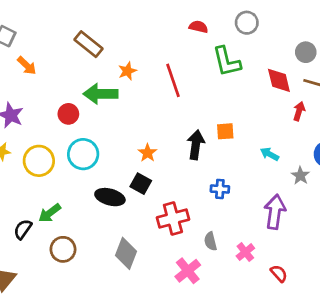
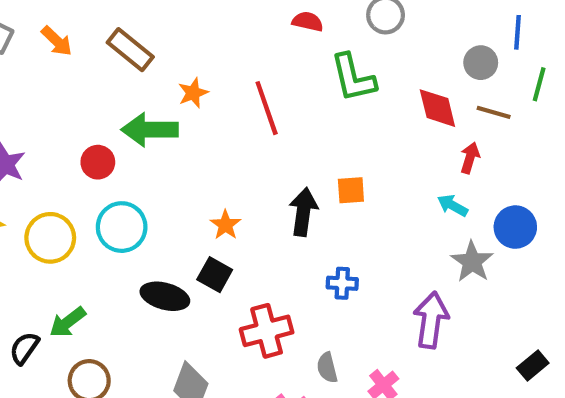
orange arrow: (27, 66) -> (57, 41), moved
cyan arrow: (270, 154) -> (453, 205), moved
gray star: (300, 176) -> (472, 262), size x1.4

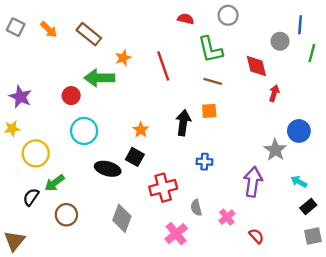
brown line: (494, 112) -> (213, 81), moved
cyan arrow: (453, 205) -> (299, 182), moved
yellow circle: (50, 238) -> (36, 153), moved

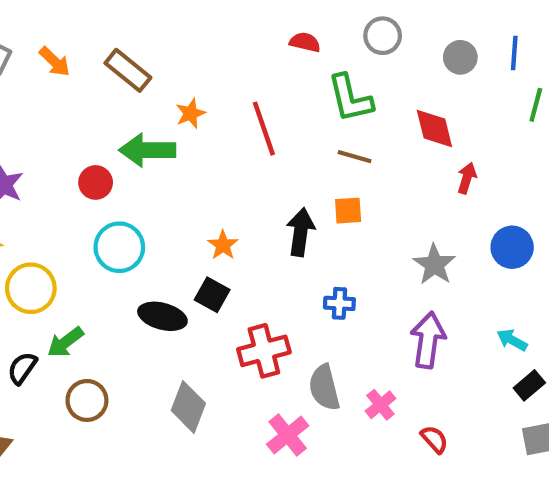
gray circle: (280, 41) -> (460, 57), moved
gray star: (275, 150) -> (434, 265), moved
gray semicircle: (196, 208) -> (324, 388), size x1.5

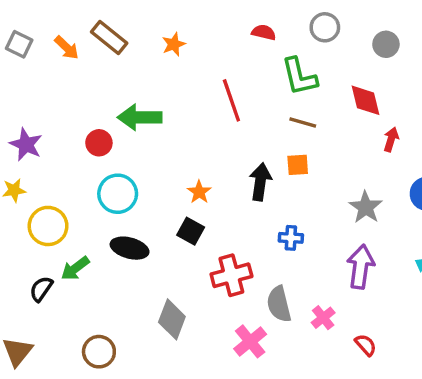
brown rectangle: (128, 70) -> (109, 37), moved
orange star: (191, 113) -> (174, 44), moved
black ellipse: (162, 316) -> (130, 248), moved
brown circle: (87, 400) -> (99, 352), moved

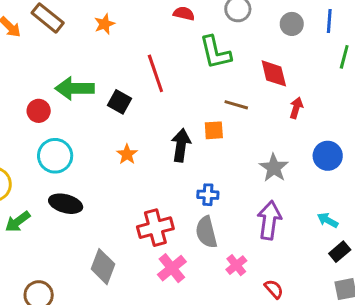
brown line: (303, 122) -> (236, 105), moved
black square: (191, 231) -> (119, 102), moved
gray semicircle: (279, 304) -> (206, 232), moved
pink cross: (250, 341) -> (172, 268), moved

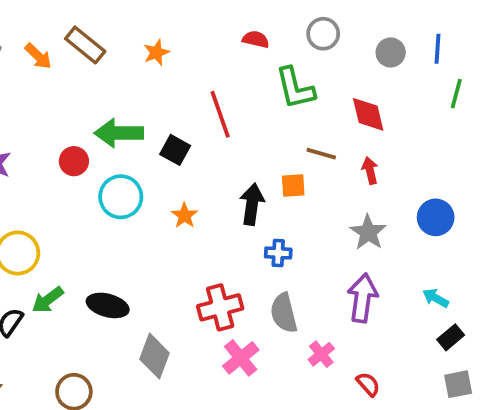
red arrow: (296, 108) -> (370, 171), moved, turned -30
cyan circle: (55, 156) -> (121, 197), moved
blue cross: (208, 195) -> (278, 253), moved
black ellipse: (66, 204) -> (108, 305), moved

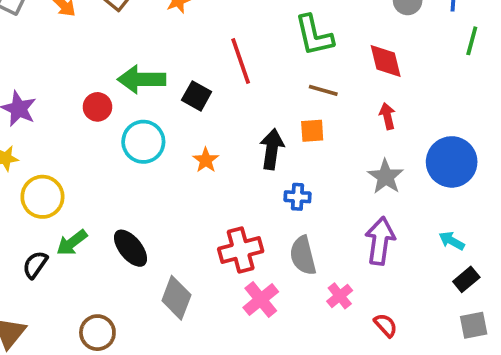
brown line: (321, 154) -> (323, 90), moved
blue circle: (436, 217) -> (452, 162), size x1.4
black ellipse: (108, 305) -> (131, 248), turned 36

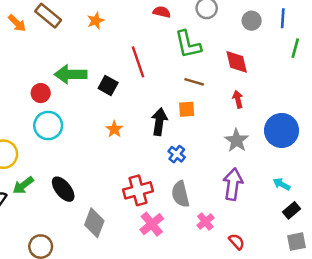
cyan circle: (143, 142) -> (48, 125), moved
blue cross: (297, 197) -> (177, 154), turned 35

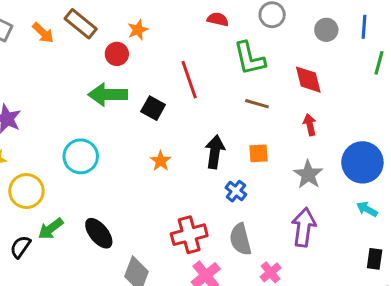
red circle: (41, 93) -> (117, 54), moved
orange square: (187, 109) -> (258, 153), moved
cyan arrow: (282, 184) -> (367, 209), moved
black rectangle: (292, 210) -> (375, 259), turned -42

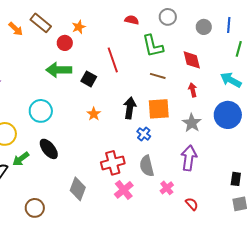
orange square: (258, 153) -> (159, 109), size x1.6
cyan arrow: (367, 209) -> (231, 80), moved, size x1.5
black ellipse: (99, 233) -> (49, 149), moved

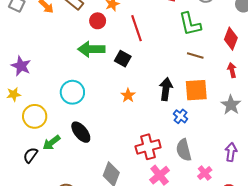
red line: (113, 60) -> (136, 28), moved
red diamond: (192, 60) -> (231, 39), turned 35
purple arrow: (189, 158) -> (231, 152), moved, size x0.7

